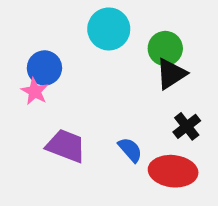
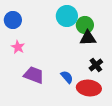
cyan circle: (109, 29) -> (67, 16), moved
blue circle: (44, 68) -> (13, 20), moved
black triangle: (171, 74) -> (88, 38), turned 30

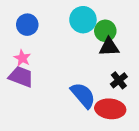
blue circle: (13, 20) -> (27, 25), moved
purple trapezoid: (34, 75) -> (21, 77), moved
blue semicircle: (67, 77) -> (83, 95), size x1.6

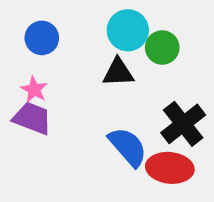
black triangle: (109, 47) -> (118, 72), moved
black cross: (119, 80) -> (183, 124), size x1.6

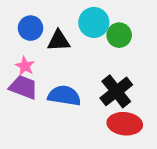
black triangle: (118, 72) -> (59, 41), moved
black cross: (183, 124) -> (116, 91), moved
blue semicircle: (128, 147) -> (64, 96), moved, turned -40

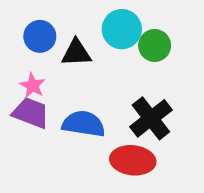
red ellipse: (125, 124) -> (133, 160), moved

